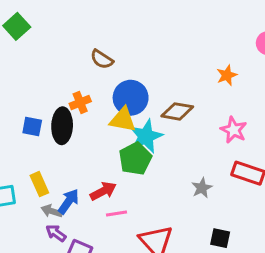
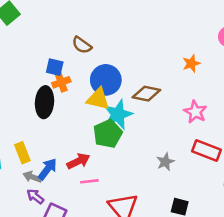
blue square: (32, 126) -> (55, 67), moved

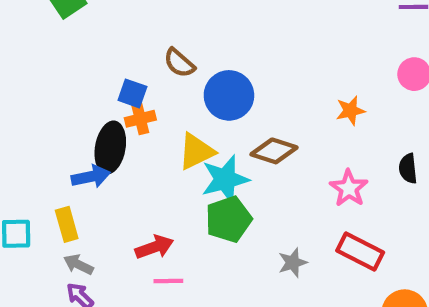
blue circle: (106, 80) -> (229, 95), moved
yellow triangle: (98, 99) -> (196, 151), turned -45
green pentagon: (108, 134) -> (228, 219), moved
blue arrow: (47, 169) -> (91, 177), moved, turned 35

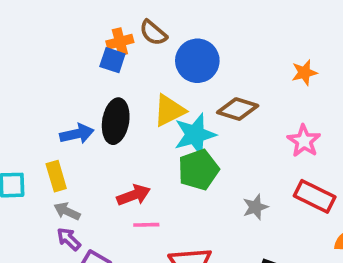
orange cross: (140, 119) -> (120, 42), moved
black ellipse: (110, 148) -> (116, 121), moved

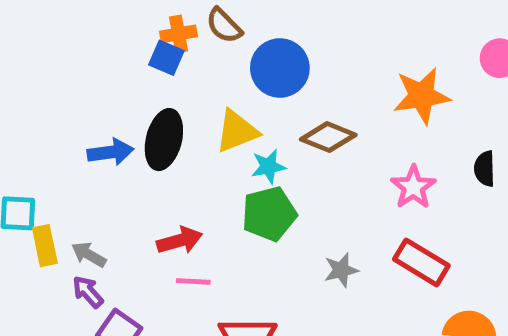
orange star: (304, 73) -> (422, 96), size x1.6
cyan star: (195, 135) -> (268, 166), size x0.6
yellow rectangle: (56, 176) -> (45, 246), moved

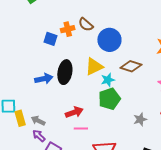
blue square: (166, 58) -> (51, 39), moved

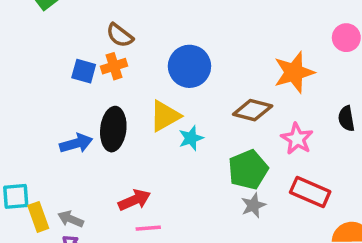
brown semicircle: (86, 24) -> (120, 35), moved
orange cross: (68, 29) -> (114, 66), moved
brown diamond: (131, 66) -> (253, 110), moved
green pentagon: (109, 99) -> (248, 170), moved

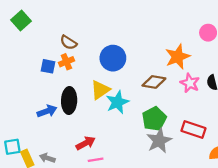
cyan star: (191, 138) -> (117, 102), size x1.5
pink star: (297, 139) -> (190, 83), moved
gray star: (253, 205) -> (159, 141), size x1.6

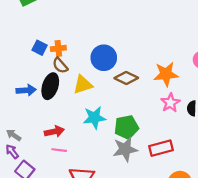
brown semicircle: (68, 42) -> (60, 65), moved
brown diamond: (154, 82) -> (126, 78), moved
cyan star: (117, 102) -> (94, 118), moved
red rectangle: (193, 130) -> (161, 148), turned -50

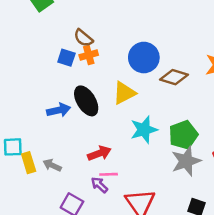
brown semicircle: (60, 65) -> (83, 38), moved
black ellipse: (50, 86) -> (86, 101), turned -40
purple arrow: (12, 152) -> (99, 185), moved

